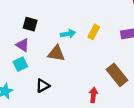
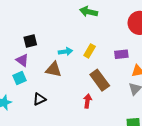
black square: (30, 24) -> (30, 41), turned -32
brown rectangle: (117, 75) -> (100, 80), moved
red arrow: (93, 95) -> (88, 101), moved

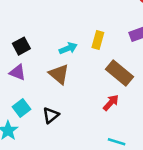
brown triangle: (54, 69) -> (59, 74), turned 42
cyan square: (19, 78) -> (21, 108), moved
red arrow: (88, 101) -> (111, 103), turned 48

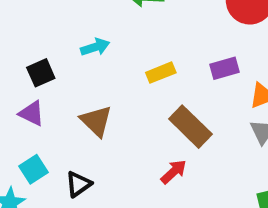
yellow rectangle: (98, 40) -> (161, 73), turned 48
cyan arrow: (68, 48) -> (95, 47), moved

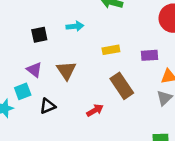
purple triangle: (32, 113) -> (34, 70), moved
red arrow: (174, 172) -> (95, 110), moved

